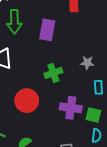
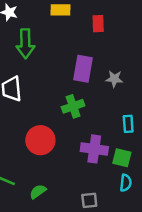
purple rectangle: (47, 30) -> (83, 69), moved
gray star: (87, 63) -> (114, 79), moved

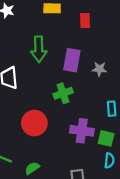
green arrow: (25, 44) -> (39, 49), moved

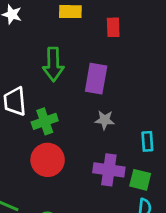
gray star: (99, 69) -> (105, 120), moved
green cross: (63, 93) -> (45, 121), moved

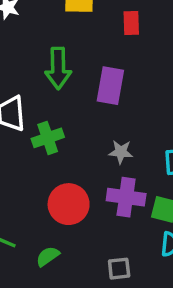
gray star: (105, 120) -> (121, 152), moved
red circle: (48, 160) -> (69, 204), moved

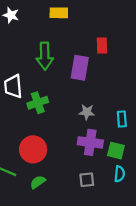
red rectangle: (131, 23) -> (102, 46), moved
red circle: (69, 204) -> (33, 149), moved
gray square: (119, 269) -> (87, 180), moved

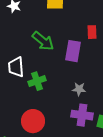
green arrow: (45, 56) -> (43, 41), turned -50

